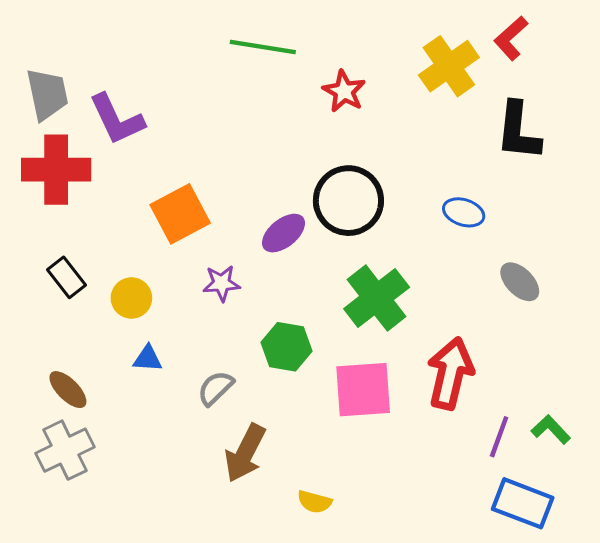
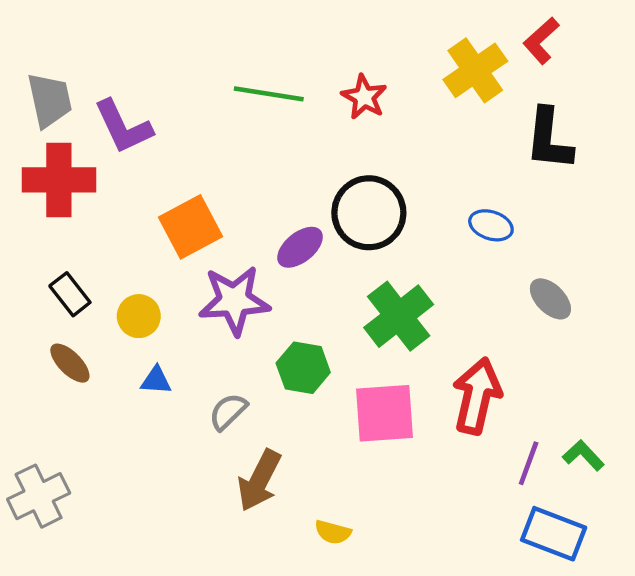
green line: (263, 47) -> (269, 94), moved
purple star: (221, 283) -> (234, 300), size x1.8
brown ellipse: (68, 390) -> (70, 363), moved
gray cross: (65, 450) -> (39, 496), moved

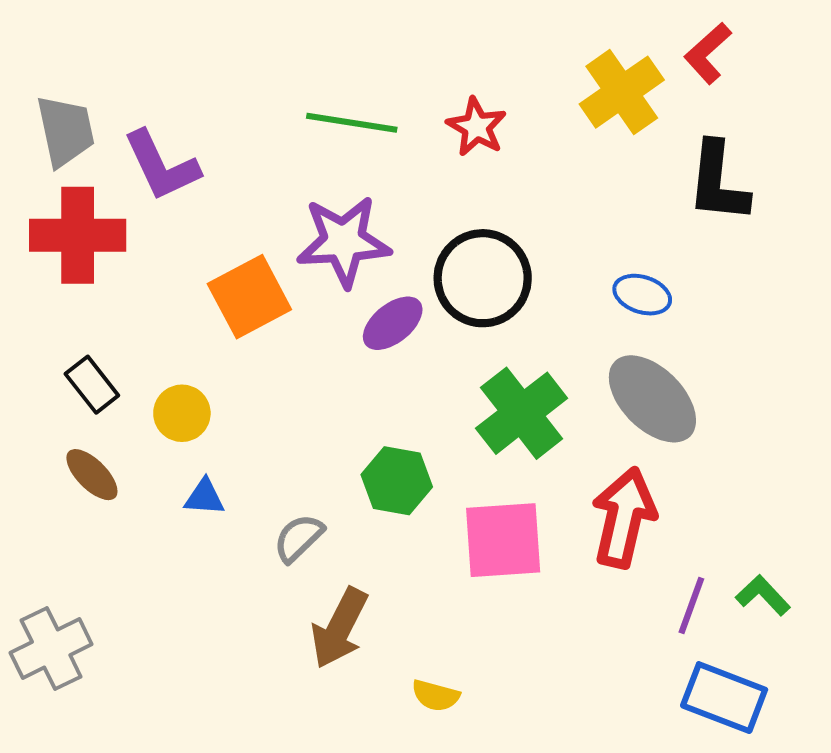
gray ellipse: (550, 299) -> (652, 399), moved, size x1.6
purple star: (234, 300) -> (344, 241), moved

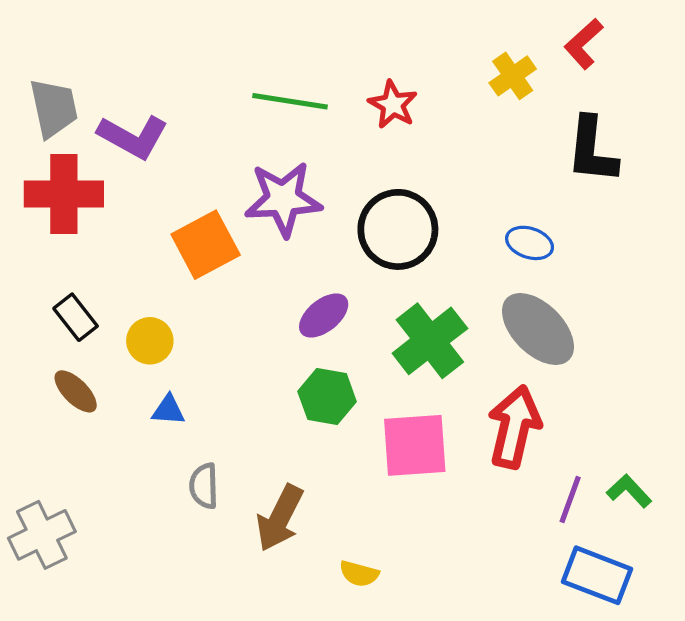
yellow cross: (622, 92) -> (513, 76), size x0.7
purple L-shape: (161, 166) -> (133, 137), turned -36
purple ellipse: (393, 323) -> (324, 315), moved
gray semicircle: (299, 538) -> (204, 486), moved, turned -48

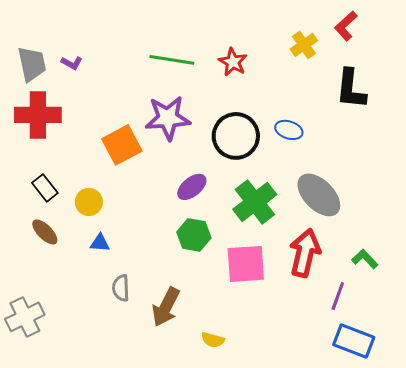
purple L-shape: (133, 137) -> (72, 63), moved, size x0.5
blue ellipse: (530, 243) -> (289, 130), moved
green L-shape: (629, 491) -> (365, 259), moved

